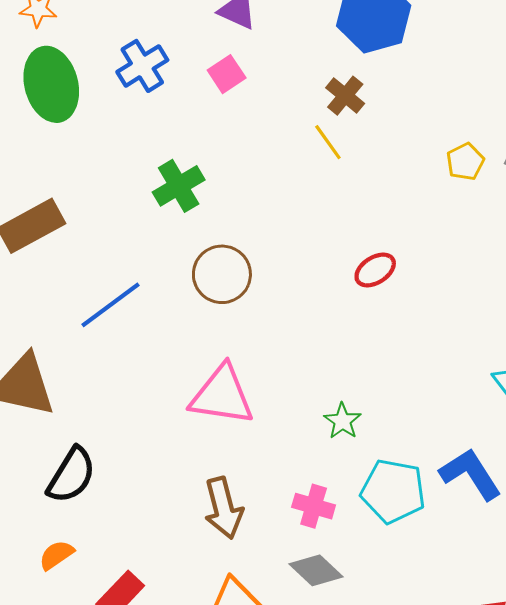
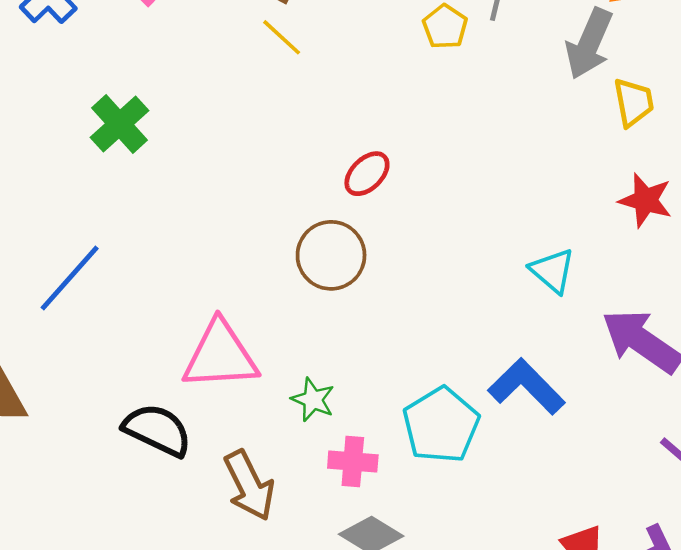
brown circle: (222, 274) -> (331, 255), moved
green star: (342, 421) -> (313, 400), moved
black semicircle: (71, 475) -> (157, 430), moved, turned -84
cyan pentagon: (393, 491) -> (441, 425), turned -30

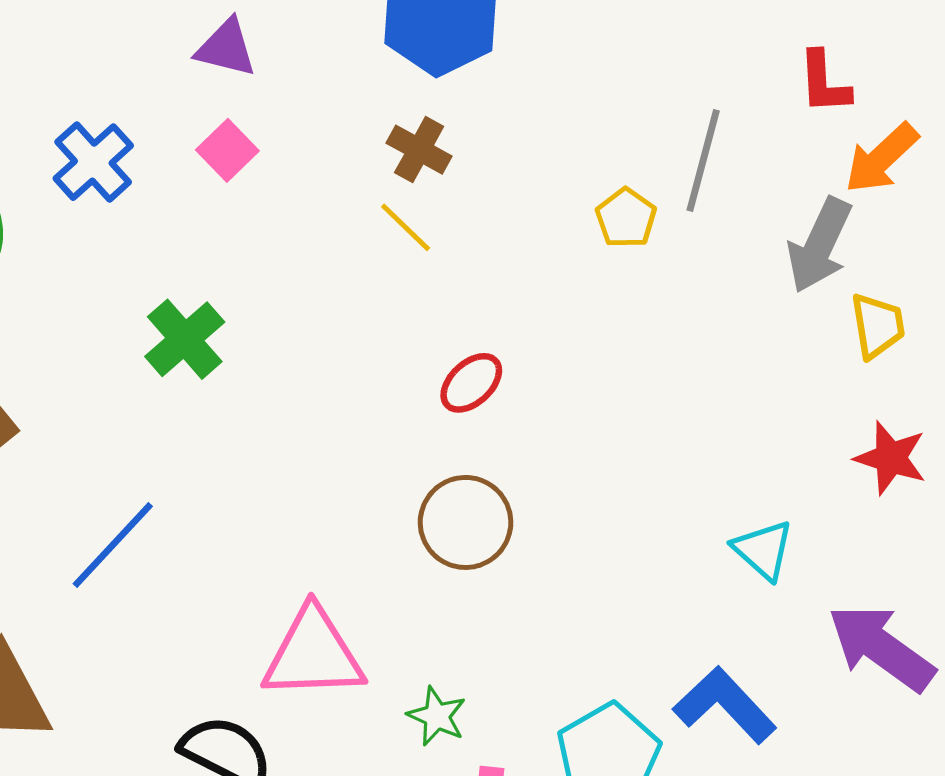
red ellipse: (367, 174) -> (471, 383), moved

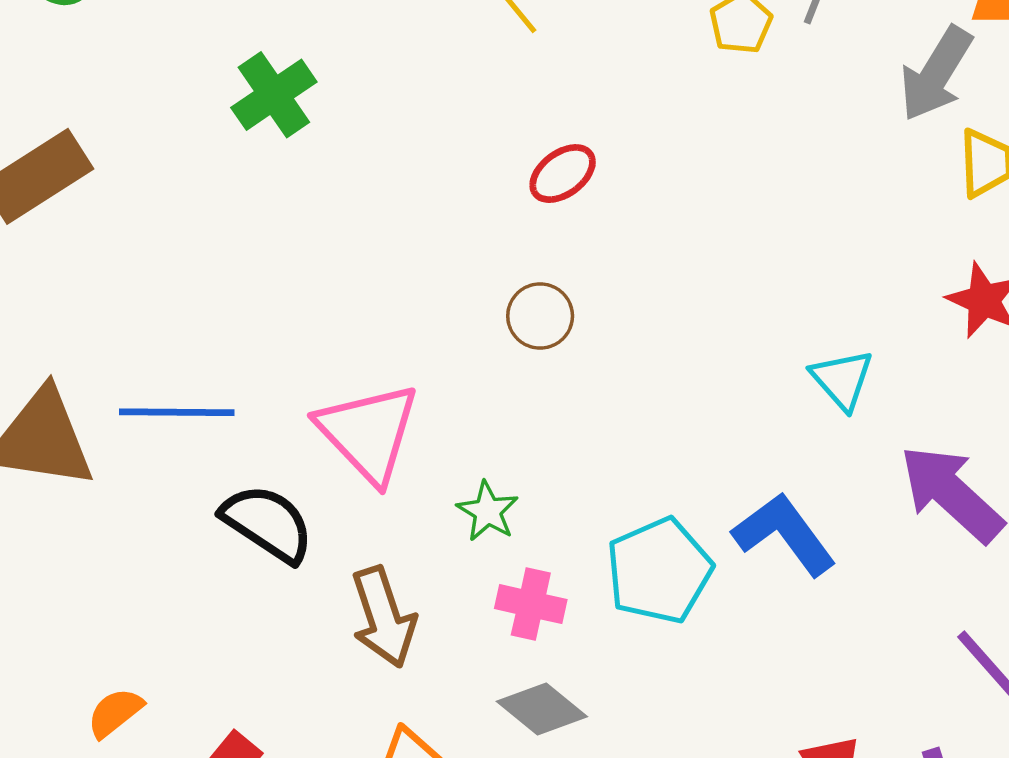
brown circle: (466, 522) -> (540, 316), size x0.7
blue line: (113, 545) -> (177, 412), moved, turned 41
pink triangle: (313, 654) -> (368, 433), turned 42

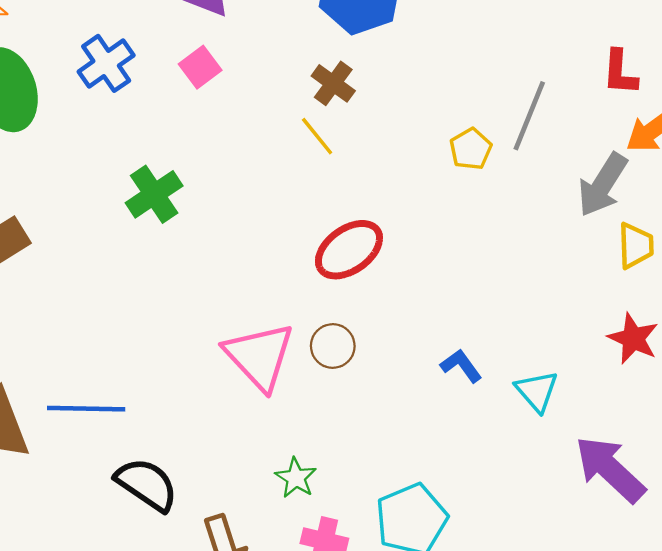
red ellipse: (563, 174) -> (349, 250), size x1.5
pink triangle: (368, 433) -> (259, 356), moved
blue L-shape: (784, 534) -> (461, 366), moved, size x0.6

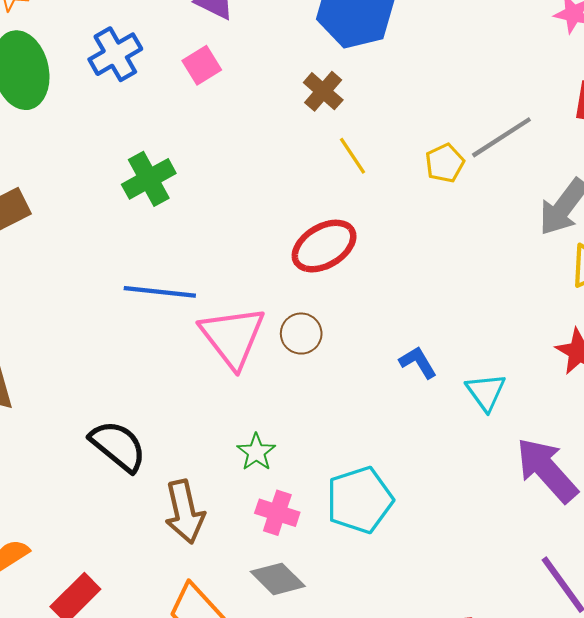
gray line: (529, 116) -> (501, 137), turned 30
yellow line: (317, 136) -> (353, 156), moved
blue line: (86, 409) -> (160, 292), moved

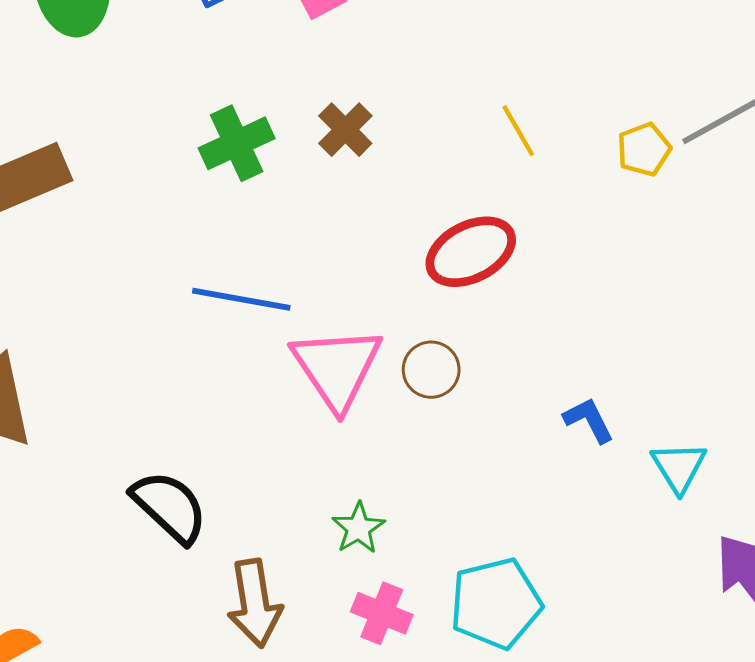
brown cross: (323, 91) -> (345, 130), moved

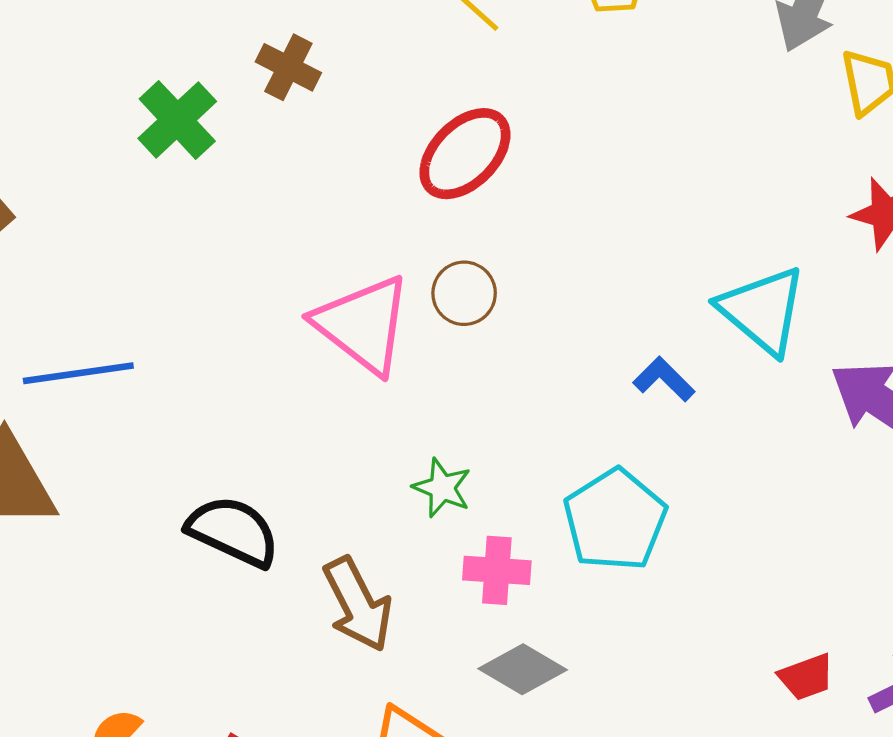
blue line: (241, 299) -> (78, 373), moved
blue L-shape: (589, 420) -> (664, 379), moved
cyan triangle: (679, 467) -> (762, 310), size x1.5

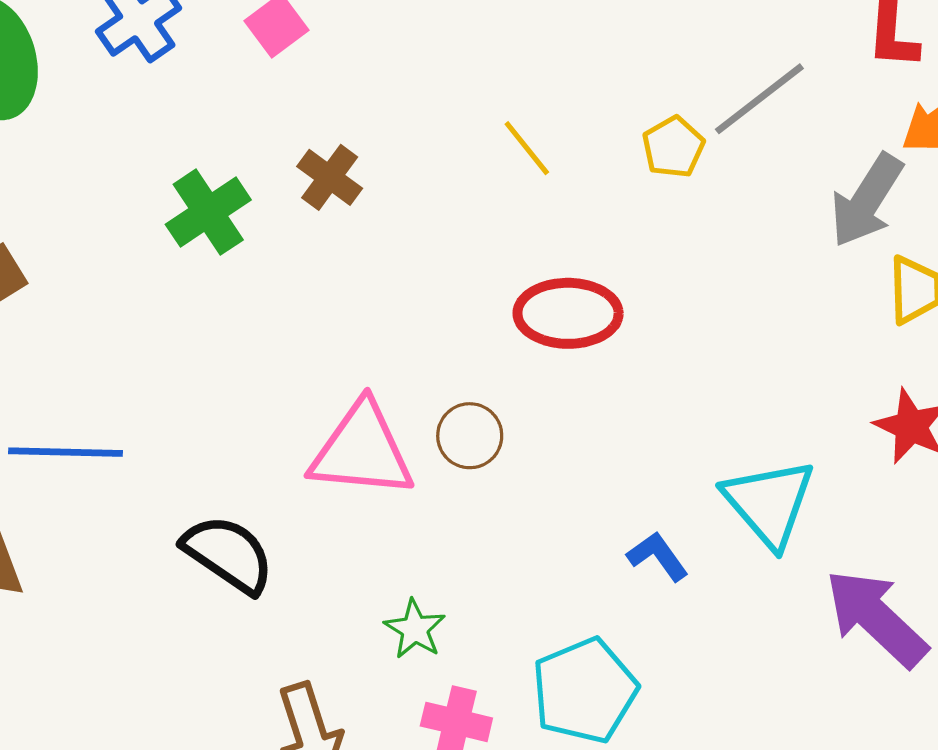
red ellipse: (465, 154) -> (568, 313), moved, turned 36
pink triangle: (363, 324) -> (362, 450), turned -42
black semicircle: (233, 531) -> (228, 554), moved

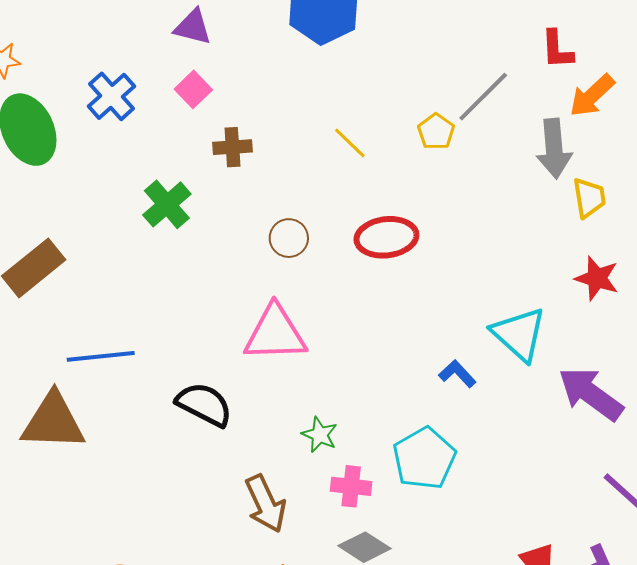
brown cross: (330, 177) -> (232, 147), moved, turned -33
gray arrow: (867, 200) -> (554, 149), turned -30
brown circle: (470, 436) -> (289, 238), moved

